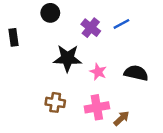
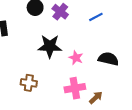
purple cross: (91, 28) -> (60, 12), moved
brown cross: (55, 102) -> (29, 83), moved

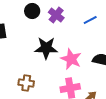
pink star: (76, 58) -> (71, 59), size x1.5

